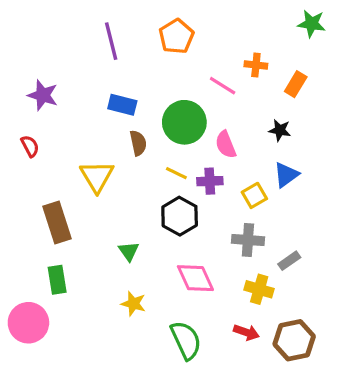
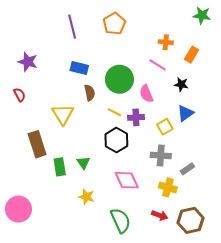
pink line: (223, 86) -> (158, 65), moved
green rectangle: (57, 280) -> (60, 167), moved

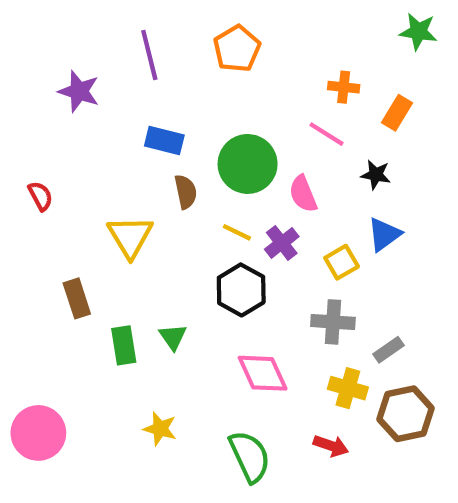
purple star: (28, 62) -> (79, 91), moved
purple cross: (136, 117) -> (282, 243), turned -35
brown rectangle: (37, 144) -> (77, 298), size x0.7
yellow star: (86, 197) -> (160, 429), moved
brown hexagon: (191, 220) -> (406, 414), moved

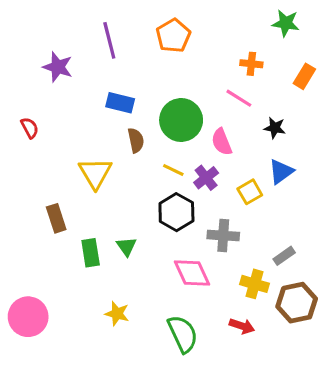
green star: (418, 32) -> (286, 23), moved
orange rectangle: (397, 113) -> (304, 76), moved
red semicircle: (40, 196) -> (30, 128), moved
gray cross: (333, 322) -> (223, 236), moved

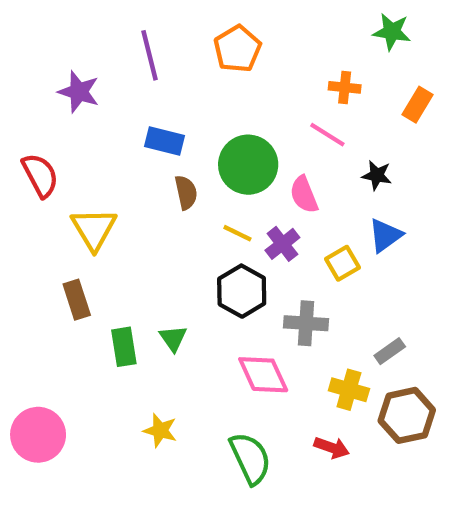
red semicircle: (30, 128) -> (40, 175), size x1.5
yellow triangle: (95, 173) -> (94, 229), moved

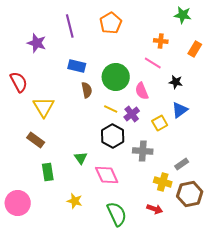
brown rectangle: (77, 300) -> (36, 140), turned -36
green rectangle: (124, 347) -> (48, 172), moved
pink diamond: (263, 375) -> (107, 175), moved

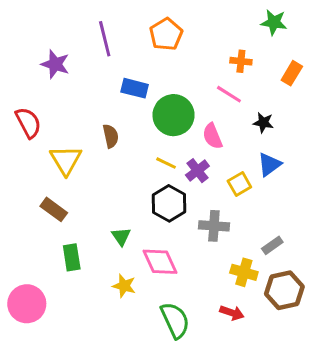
blue rectangle: (77, 66) -> (135, 88), moved
brown semicircle: (87, 90) -> (111, 136), moved
yellow star: (75, 201) -> (124, 286), moved

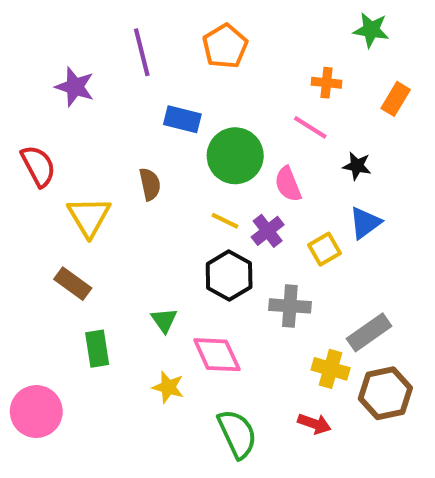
gray rectangle: (272, 245) -> (369, 332), size x1.5

